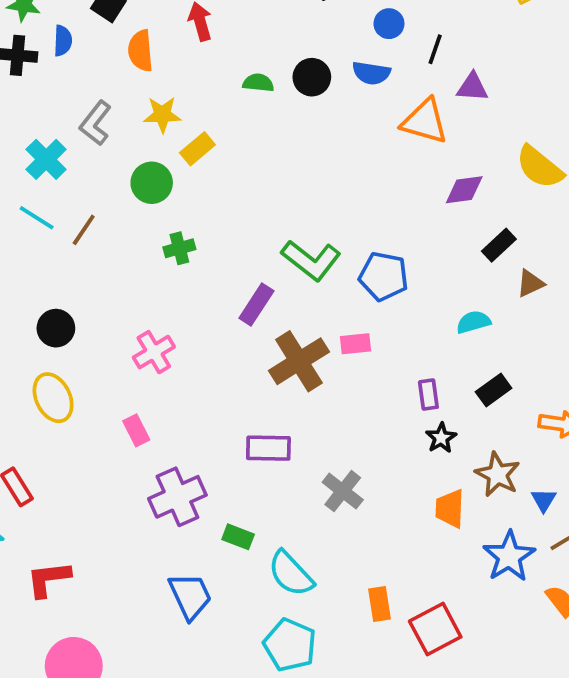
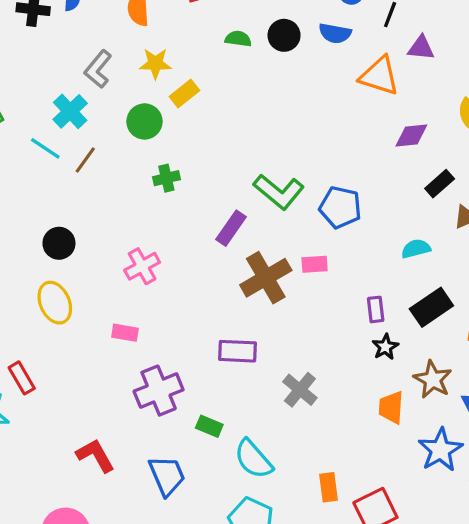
cyan cross: (46, 159) -> (70, 111), moved
black rectangle: (494, 390) -> (431, 307), size x1.4
pink rectangle: (136, 430) -> (125, 333), turned -55
red L-shape: (48, 579) -> (95, 456), moved, turned 66

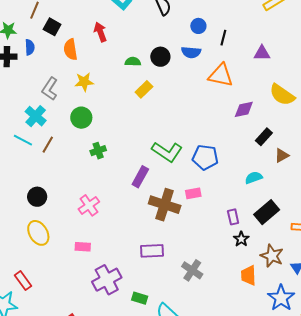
purple triangle: (421, 48) -> (262, 53), moved
yellow rectangle: (184, 94) -> (144, 89), moved
brown cross: (266, 278) -> (165, 205), turned -36

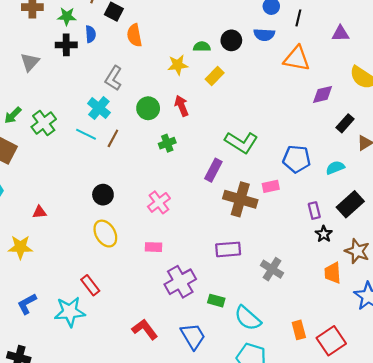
red arrow: (100, 32) -> (182, 106), moved
yellow star: (84, 82) -> (178, 65), moved
blue pentagon: (205, 157) -> (297, 159), moved

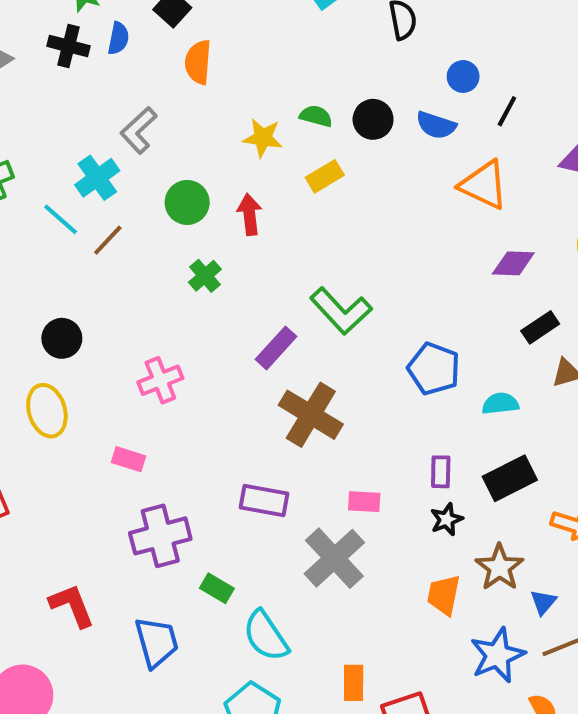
green cross: (167, 143) -> (205, 276), turned -35
pink rectangle: (271, 186) -> (364, 502), moved
gray cross: (272, 269) -> (334, 558), size x1.4

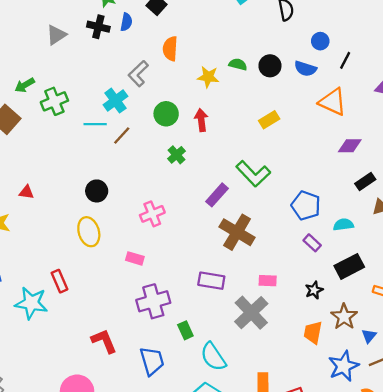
orange semicircle: (198, 62) -> (170, 49), moved
yellow rectangle: (325, 176) -> (269, 120), moved
cyan line: (61, 219) -> (95, 124), turned -40
purple rectangle: (441, 472) -> (312, 243), moved, turned -48
green rectangle: (217, 588) -> (185, 330), turned 36

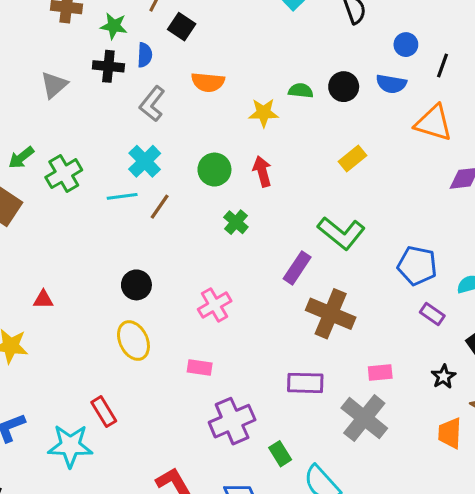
orange semicircle: (170, 49) -> (208, 82), turned -80
gray L-shape: (138, 74) -> (152, 104), moved

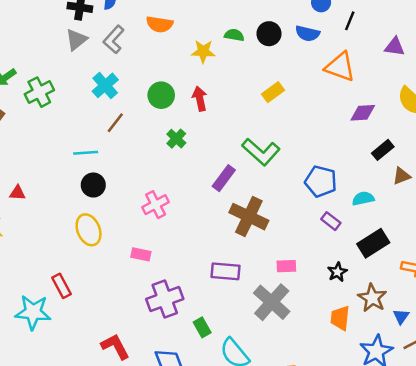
gray triangle: (54, 85) -> (76, 40), moved
cyan line: (122, 196) -> (86, 153), moved

